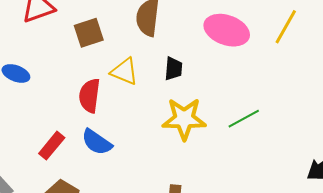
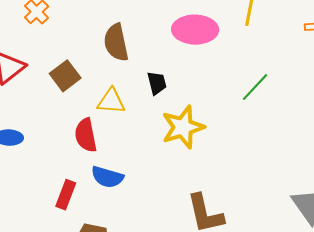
green line: (244, 119) -> (255, 87), moved

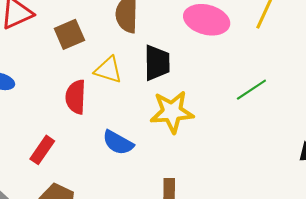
black trapezoid: (157, 83) -> (157, 63), size x1.5
blue semicircle: (107, 177) -> (118, 143), moved

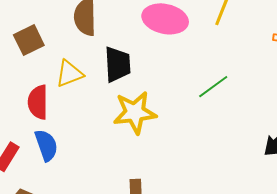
yellow triangle: (108, 70) -> (69, 74), turned -36
blue semicircle: (118, 143) -> (46, 145), moved, turned -136

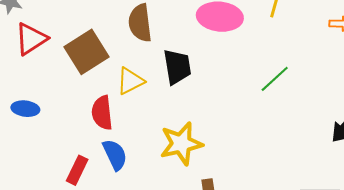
brown square: (29, 40) -> (86, 52), size x1.4
yellow star: (135, 113) -> (181, 144), moved

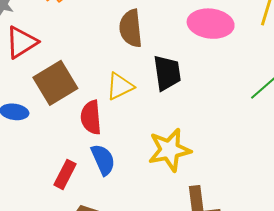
brown square: (86, 52) -> (55, 83), moved

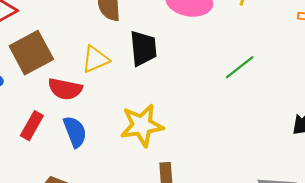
red semicircle: (91, 117) -> (65, 89), turned -76
red rectangle: (65, 174) -> (32, 126), moved

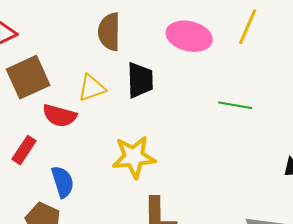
green line: (240, 67) -> (235, 105), turned 44
blue semicircle: (75, 132) -> (63, 182), moved

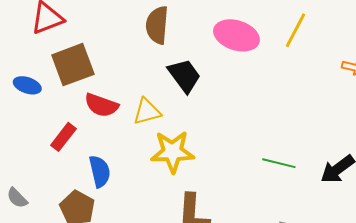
black trapezoid: (140, 80) -> (184, 76), turned -39
yellow triangle: (92, 88) -> (147, 112), moved
green line: (235, 105) -> (279, 163), moved

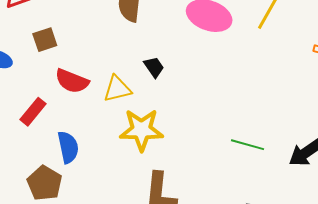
brown square: (73, 65) -> (45, 40), size x0.6
black trapezoid: (184, 76) -> (154, 67), moved, size x0.6

